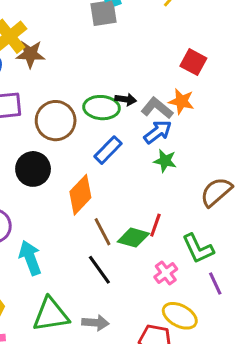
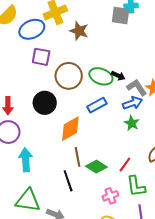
brown star: (30, 54) -> (79, 31), moved
red line: (155, 225) -> (125, 165), moved

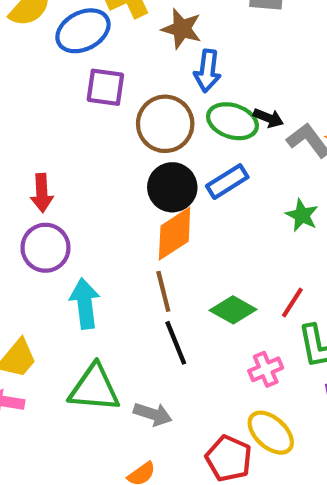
black circle: (45, 103) -> (172, 187), moved
blue arrow: (133, 103) -> (207, 71), moved, turned 120
brown line: (78, 157) -> (163, 291), moved

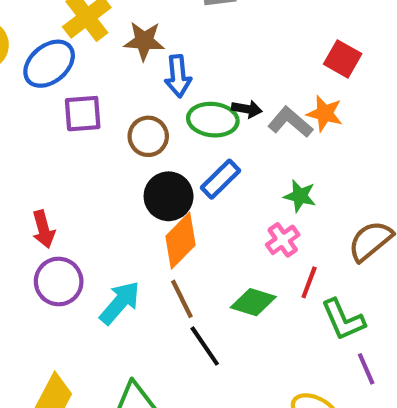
brown circle: (165, 124) -> (148, 136), size x0.7
cyan arrow: (85, 304) -> (120, 303), moved, turned 60
pink cross: (266, 369) -> (283, 240), moved

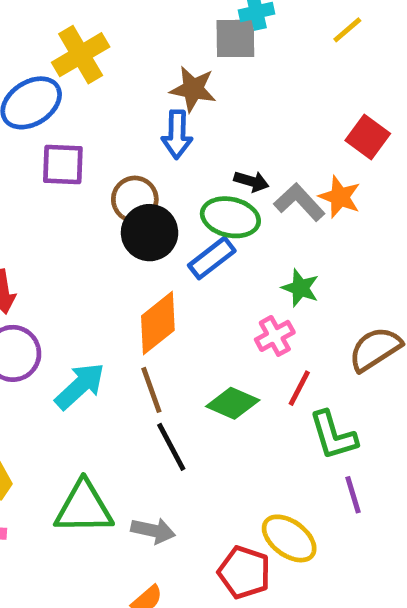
brown star: (144, 41) -> (193, 89), moved
green ellipse: (213, 120) -> (230, 217), moved
black circle: (169, 196) -> (150, 233), moved

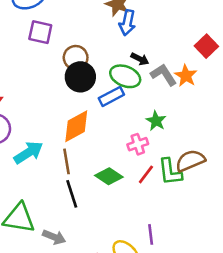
blue arrow: (177, 135) -> (127, 23), moved
green L-shape: (333, 435) -> (170, 172), moved
purple line: (353, 495) -> (151, 234), moved

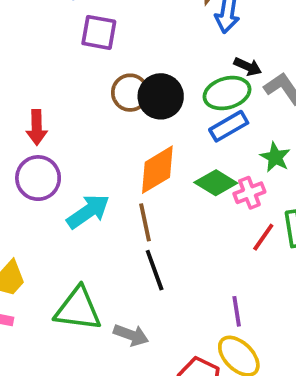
brown circle: (76, 58) -> (130, 93), moved
green ellipse: (125, 76) -> (227, 93), turned -36
blue rectangle: (111, 96) -> (229, 126), moved
green diamond: (109, 176) -> (216, 183), moved
purple line: (151, 234) -> (237, 311), moved

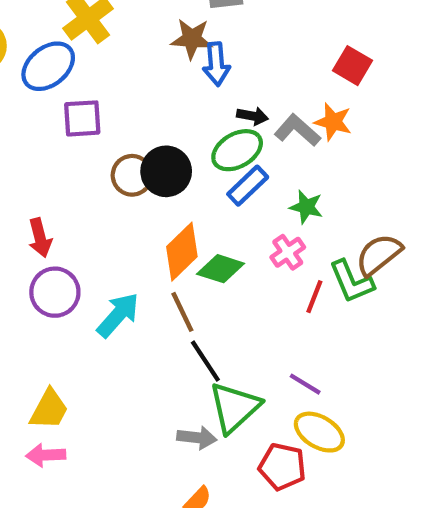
green diamond: (216, 183) -> (221, 269), moved
green triangle: (78, 309) -> (234, 407), moved, turned -36
purple line: (237, 311) -> (305, 384), turned -36

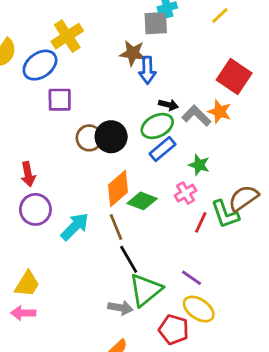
red square: (353, 66) -> (234, 77), size x1.4

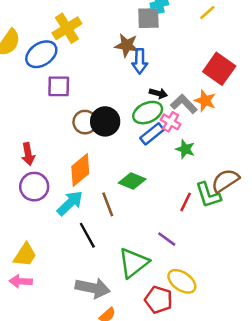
orange diamond: (118, 188) -> (80, 170), moved
pink cross: (186, 193) -> (171, 122), moved, turned -30
black line: (129, 259) -> (87, 235), moved
purple line: (191, 278) -> (167, 239), moved
gray arrow: (120, 308) -> (93, 288), moved, size x1.5

